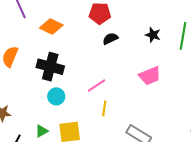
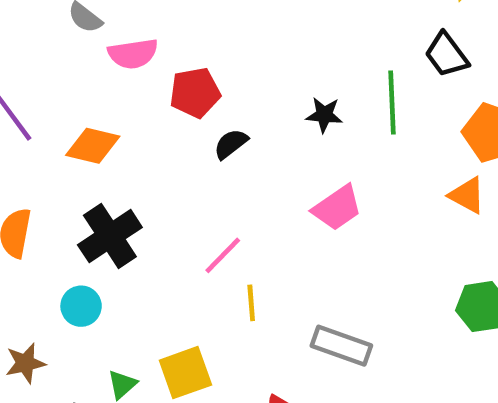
black cross: (50, 67) -> (110, 236), turned -36
cyan circle: (56, 96) -> (81, 306), moved

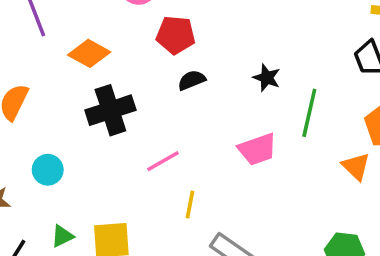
green line: (392, 102) -> (309, 113), moved
black cross: (110, 236) -> (110, 110), moved
yellow line: (251, 303) -> (190, 204), moved

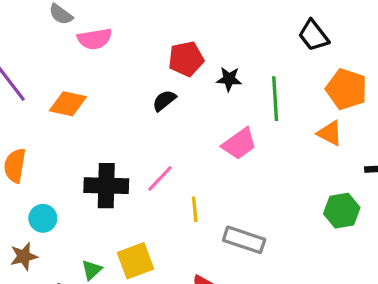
red pentagon: (176, 35) -> (186, 59), moved
black cross: (110, 110) -> (106, 186), moved, turned 36
cyan circle: (48, 170) -> (43, 218), moved

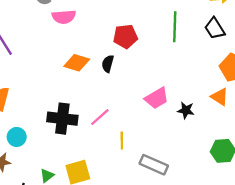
black star: (229, 79) -> (186, 110), moved
green line: (275, 99) -> (175, 27), moved
black semicircle: (164, 101) -> (108, 64), turned -42
orange diamond: (68, 104) -> (77, 63), moved

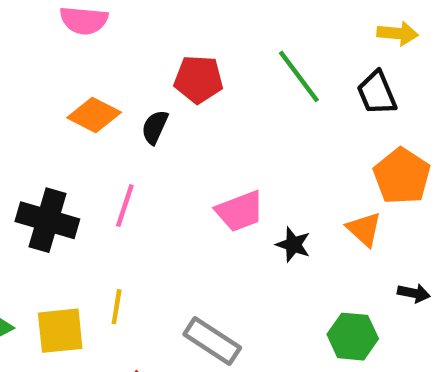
green line: (175, 27) -> (299, 76), turned -48
pink line: (100, 117) -> (125, 206), moved, turned -40
yellow line: (122, 141) -> (117, 307), moved

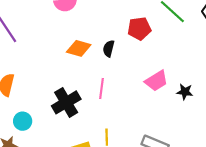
red pentagon: (199, 79) -> (139, 29), moved
black cross: (47, 220) -> (66, 102), turned -36

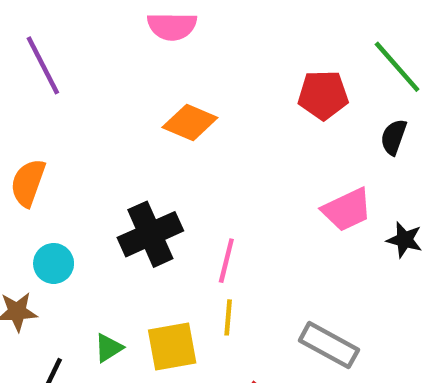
black semicircle: (109, 49) -> (394, 137), moved
pink line: (102, 88) -> (226, 261), moved

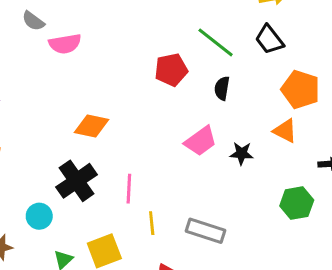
orange diamond: (190, 123) -> (92, 126), moved
cyan circle: (54, 263) -> (39, 216), moved
yellow line: (228, 317) -> (152, 223), moved

